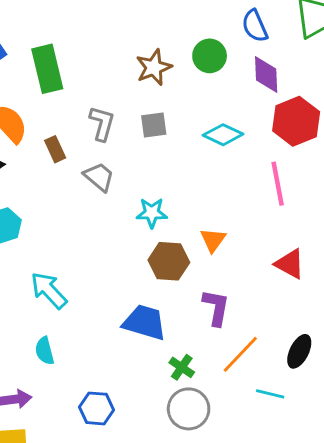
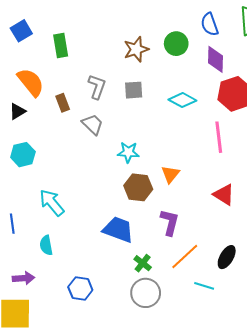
green rectangle: (47, 69) -> (61, 46), size x0.7

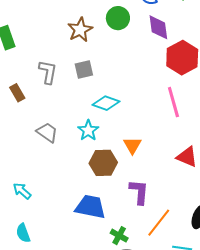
cyan diamond: (182, 100) -> (106, 103), moved
gray trapezoid: (92, 124) -> (47, 132), moved
cyan star: (128, 152) -> (88, 130), turned -30
cyan arrow: (52, 203) -> (22, 191), size x0.7

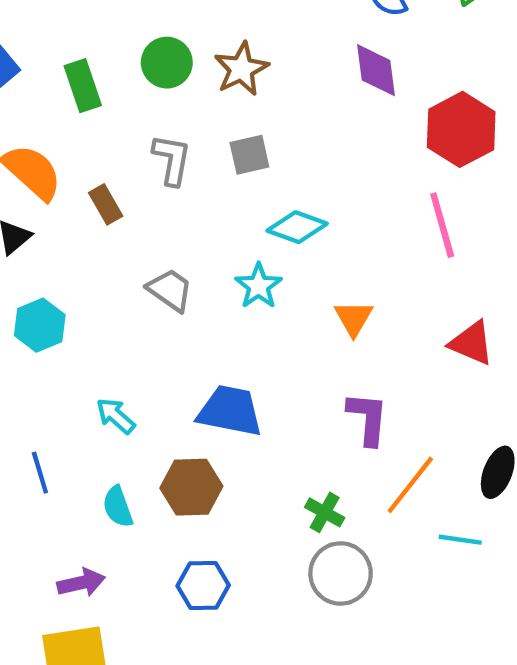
green circle: (118, 18) -> (167, 63), moved
purple diamond: (158, 27) -> (376, 70), moved
brown hexagon: (103, 163) -> (191, 487), moved
blue trapezoid: (90, 207) -> (230, 411), moved

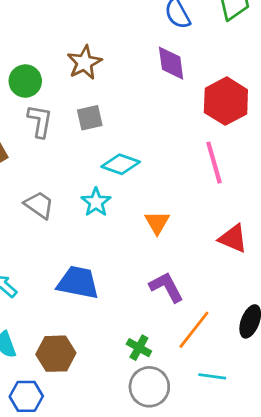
green circle: (167, 63) -> (25, 81), moved
purple L-shape: (368, 418) -> (166, 287), turned -33
brown hexagon: (191, 487) -> (56, 354), moved
cyan line: (460, 540) -> (212, 376), moved
blue hexagon: (203, 586) -> (26, 396), moved

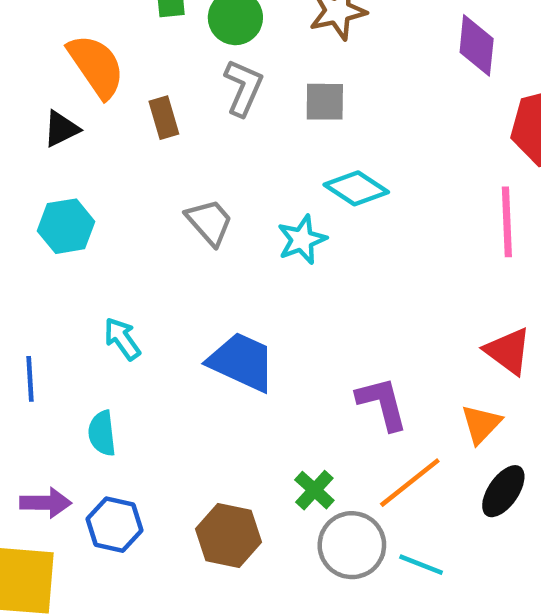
orange triangle: (157, 223) -> (481, 424), moved
brown hexagon: (56, 354) -> (229, 535), moved
gray circle: (149, 387) -> (352, 545), moved

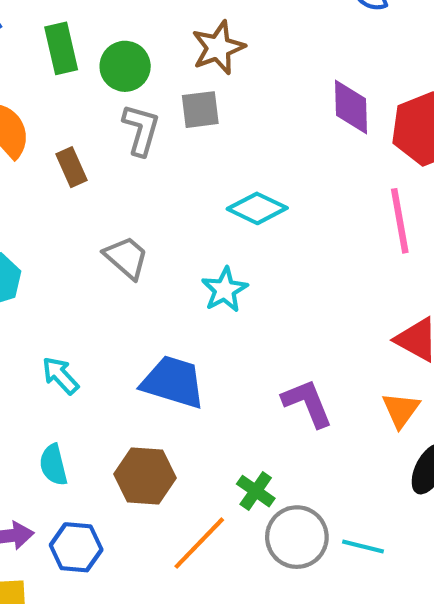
purple diamond: (477, 45) -> (351, 107), moved
gray square: (325, 102) -> (200, 110), moved
cyan star: (302, 240) -> (225, 290), moved
orange line: (410, 483) -> (199, 543), moved
brown hexagon: (229, 535) -> (145, 476), moved

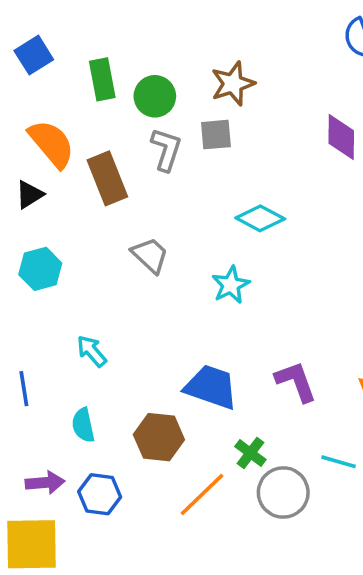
brown rectangle: (72, 167) -> (107, 178), size x1.6
blue trapezoid: (173, 382) -> (211, 387), moved
cyan line: (363, 547) -> (339, 462), moved

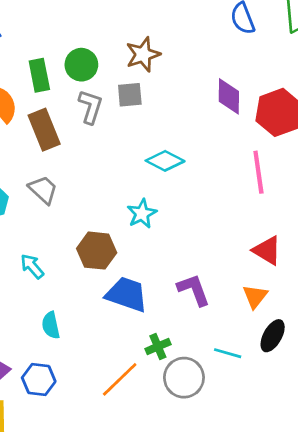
green rectangle: (102, 79) -> (39, 75), moved
gray trapezoid: (150, 255) -> (43, 190), moved
cyan semicircle: (83, 425) -> (51, 325), moved
brown hexagon: (159, 437) -> (97, 251), moved
green cross: (250, 453) -> (158, 347), turned 30

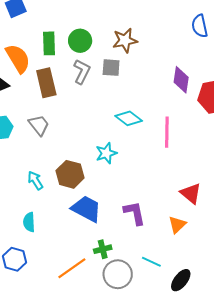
pink line: (258, 172) -> (167, 132), moved
cyan arrow: (32, 266) -> (35, 180), moved
black ellipse: (273, 336) -> (181, 280), moved

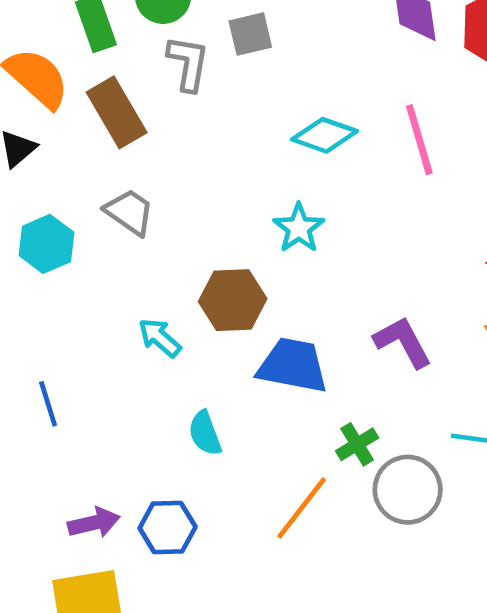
cyan semicircle: (29, 222) -> (205, 433), moved

